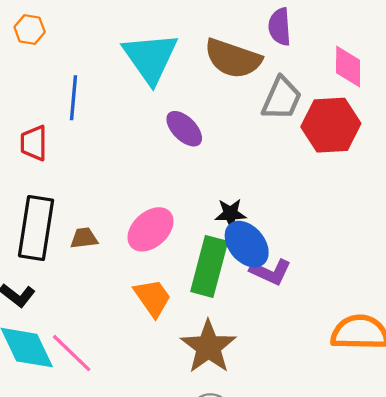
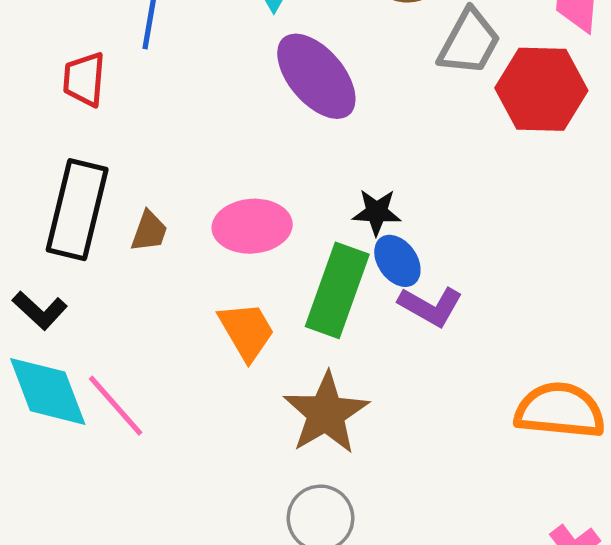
purple ellipse: (184, 129) -> (316, 76), size x1.5
pink ellipse: (151, 229) -> (252, 226), turned 33
brown trapezoid: (84, 238) -> (149, 231), turned 112
blue ellipse: (247, 244) -> (397, 261), size x0.7

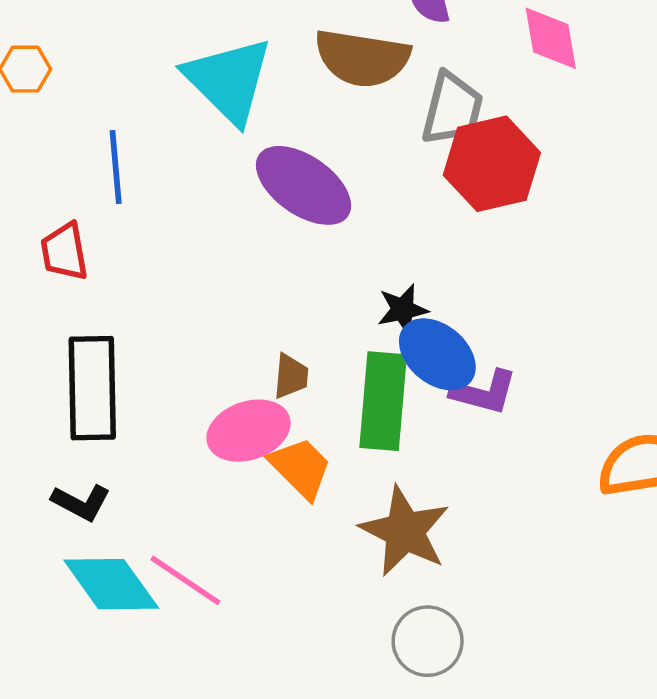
red hexagon: (541, 89) -> (492, 164), moved
pink ellipse: (252, 226) -> (249, 431), moved
brown trapezoid: (149, 231) -> (291, 376), moved
blue ellipse: (397, 261) -> (437, 354), size x1.4

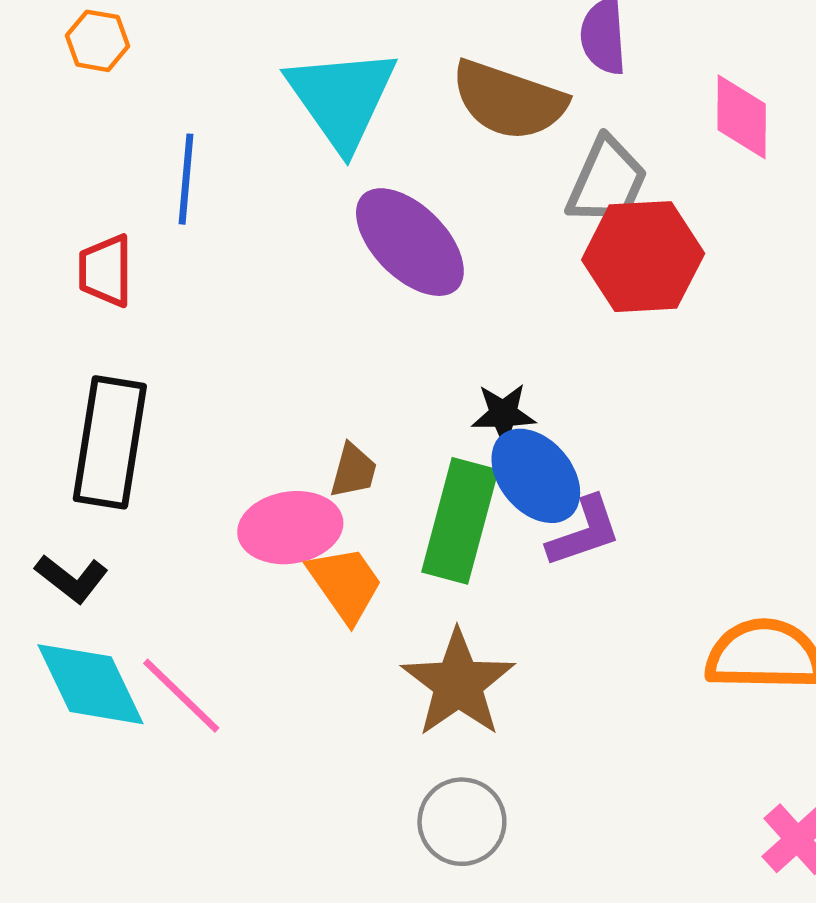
purple L-shape: (484, 392) -> (584, 532), turned -44

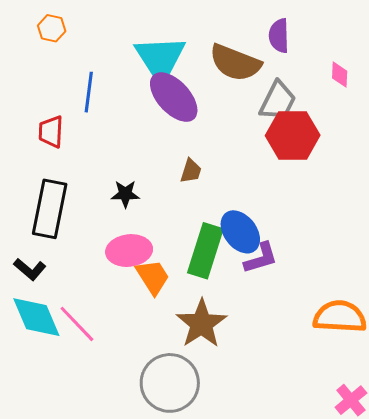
pink diamond: (742, 117) -> (340, 75), size x0.7
purple ellipse: (410, 242) -> (174, 97), moved
black star: (503, 414) -> (125, 194), moved
brown trapezoid: (353, 471) -> (191, 171), moved
gray circle: (462, 822) -> (170, 383), moved, size x1.5

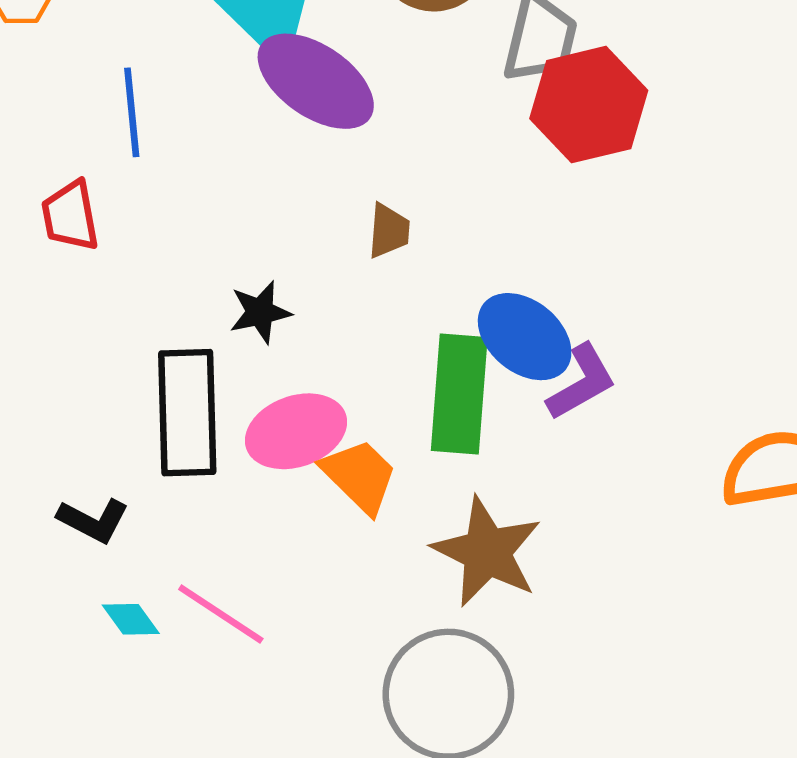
black rectangle: (50, 209) -> (187, 413), moved
cyan diamond: (36, 317) -> (131, 619), size x0.5

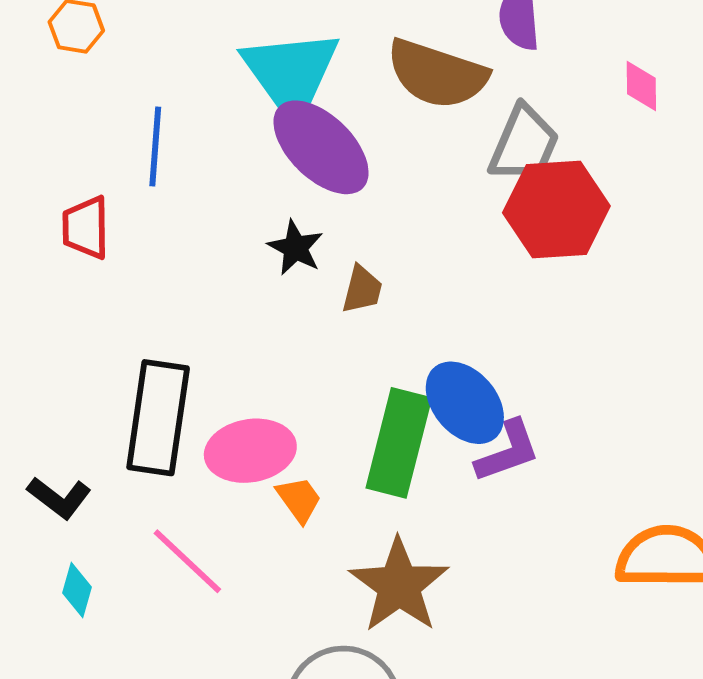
black star: (260, 312) -> (296, 248), moved, turned 30
orange trapezoid: (359, 476) -> (299, 499), size x0.7
pink line: (221, 614) -> (187, 561), moved
cyan diamond: (131, 619) -> (77, 590), turned 42

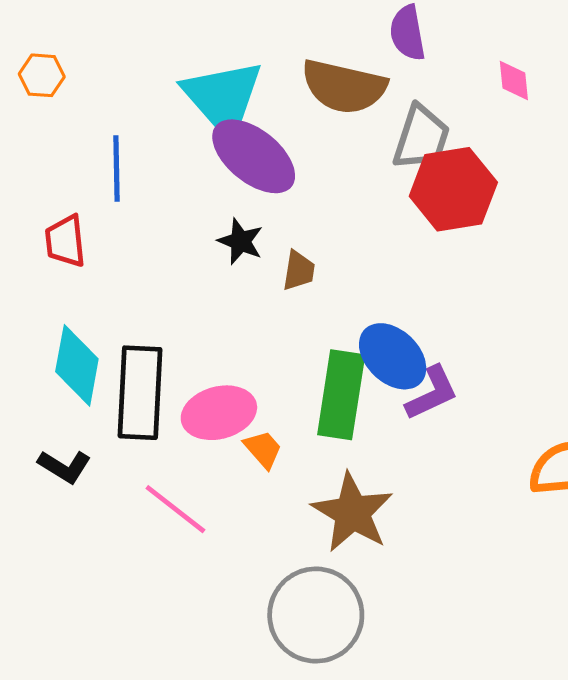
cyan diamond: (77, 590) -> (77, 365), moved, size x1.8

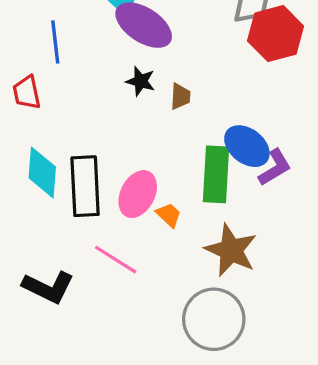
pink ellipse: (219, 413) -> (138, 194), turned -42
black L-shape: (65, 466) -> (48, 287), moved, size x1.5

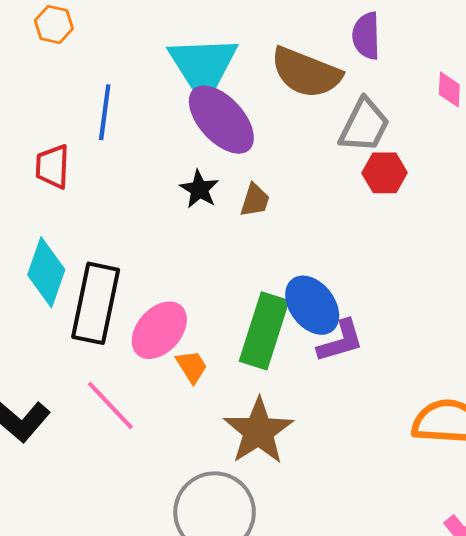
red hexagon: (276, 34) -> (385, 173), size x0.6
brown trapezoid: (180, 96) -> (255, 200), moved

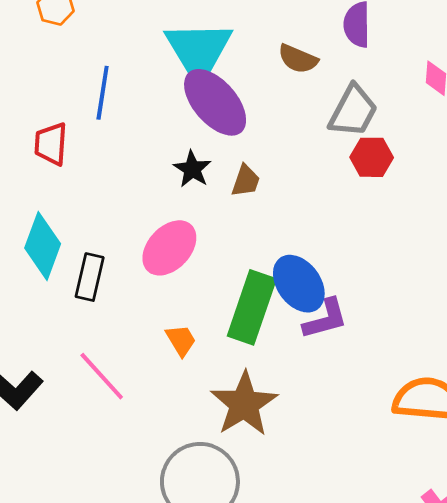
brown semicircle: (306, 73) -> (298, 59), size x0.6
black rectangle: (96, 303) -> (90, 277), size x0.6
pink ellipse: (159, 330) -> (169, 248), moved

